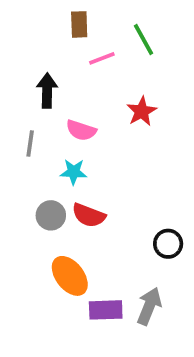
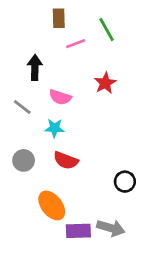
gray line: (30, 144) -> (22, 107), turned -60
gray circle: (51, 215) -> (24, 160), moved
gray arrow: (149, 306) -> (111, 228), turned 84

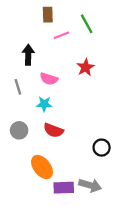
gray line: (22, 107) -> (18, 87), turned 35

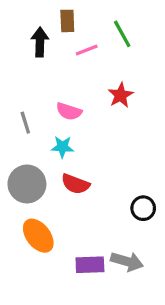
black arrow: (28, 55) -> (40, 42), moved
gray circle: (19, 130) -> (27, 184), size x1.5
orange ellipse: (42, 167) -> (38, 236), moved

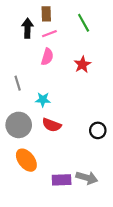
pink line: (87, 50) -> (49, 34), moved
pink semicircle: (69, 111) -> (47, 57), moved, turned -91
black circle: (143, 208) -> (98, 130), moved

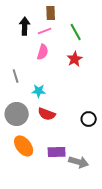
brown rectangle: (46, 14) -> (51, 13), moved
green line: (84, 23) -> (76, 32), moved
purple rectangle: (62, 180) -> (57, 152), moved

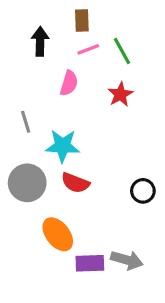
pink line: (45, 31) -> (88, 49), moved
cyan star: (39, 91) -> (63, 146), size x1.5
orange ellipse: (24, 146) -> (58, 234), moved
purple rectangle: (57, 152) -> (90, 263), moved

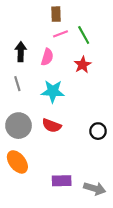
black arrow: (40, 41) -> (21, 52), moved
cyan star: (63, 146) -> (53, 91), moved
orange ellipse: (58, 234) -> (17, 162), moved
gray arrow: (127, 260) -> (95, 188), moved

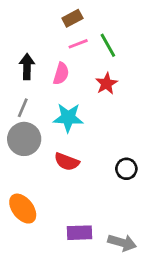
brown rectangle: (56, 14) -> (72, 18), turned 64
gray line: (17, 84) -> (23, 108), turned 40
gray circle: (19, 126) -> (24, 139), moved

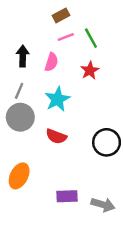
cyan star: (68, 118) -> (57, 99), turned -30
black circle: (126, 169) -> (107, 142), size x1.5
orange ellipse: (23, 209) -> (19, 176), turned 65

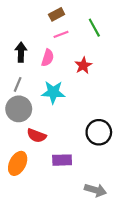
green line: (91, 38) -> (94, 28), moved
cyan star: (57, 99) -> (53, 92), turned 30
red semicircle: (56, 136) -> (37, 136), moved
purple rectangle: (67, 196) -> (62, 160), moved

